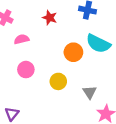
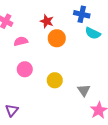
cyan semicircle: (98, 44) -> (93, 33), moved, size x0.7
orange circle: (73, 52) -> (57, 38), moved

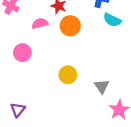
pink semicircle: (21, 41) -> (40, 23), moved
pink circle: (25, 69) -> (22, 53), moved

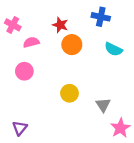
cyan semicircle: (112, 20) -> (114, 49), moved
pink semicircle: (40, 23) -> (31, 42), moved

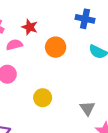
red star: (60, 25) -> (30, 27), moved
yellow circle: (69, 93) -> (43, 98), moved

